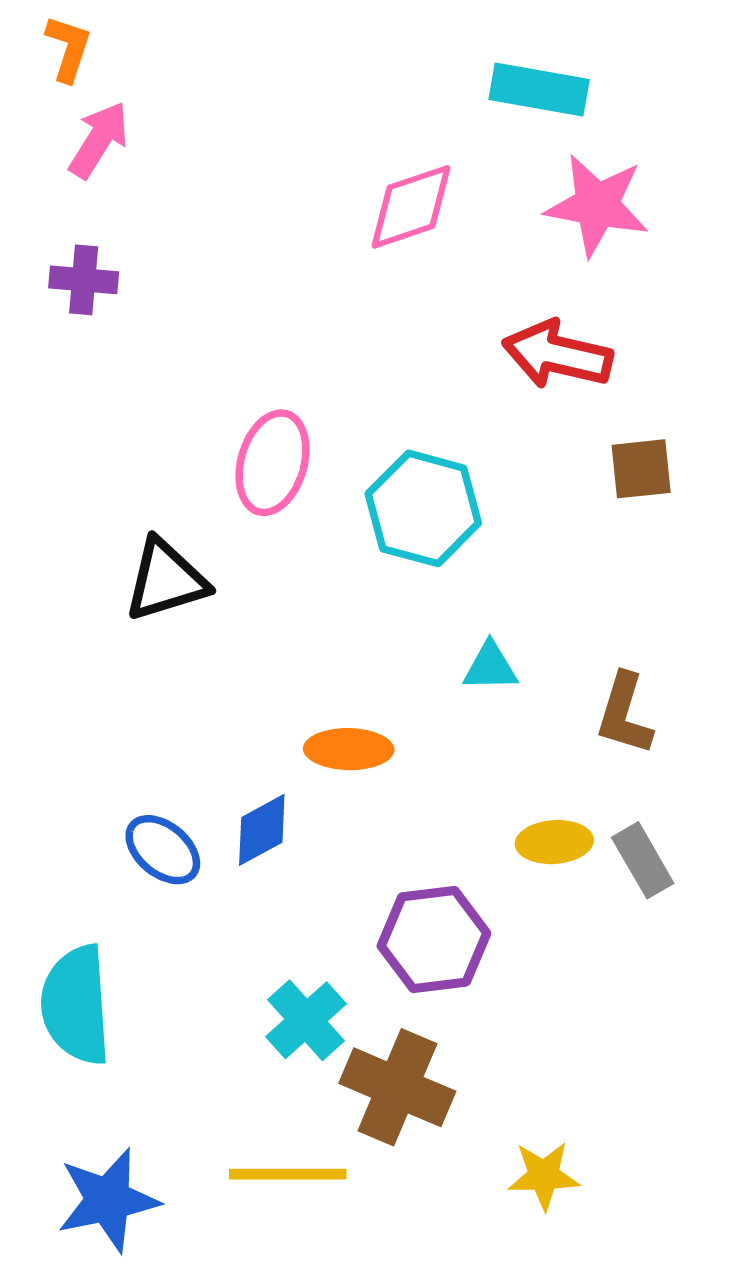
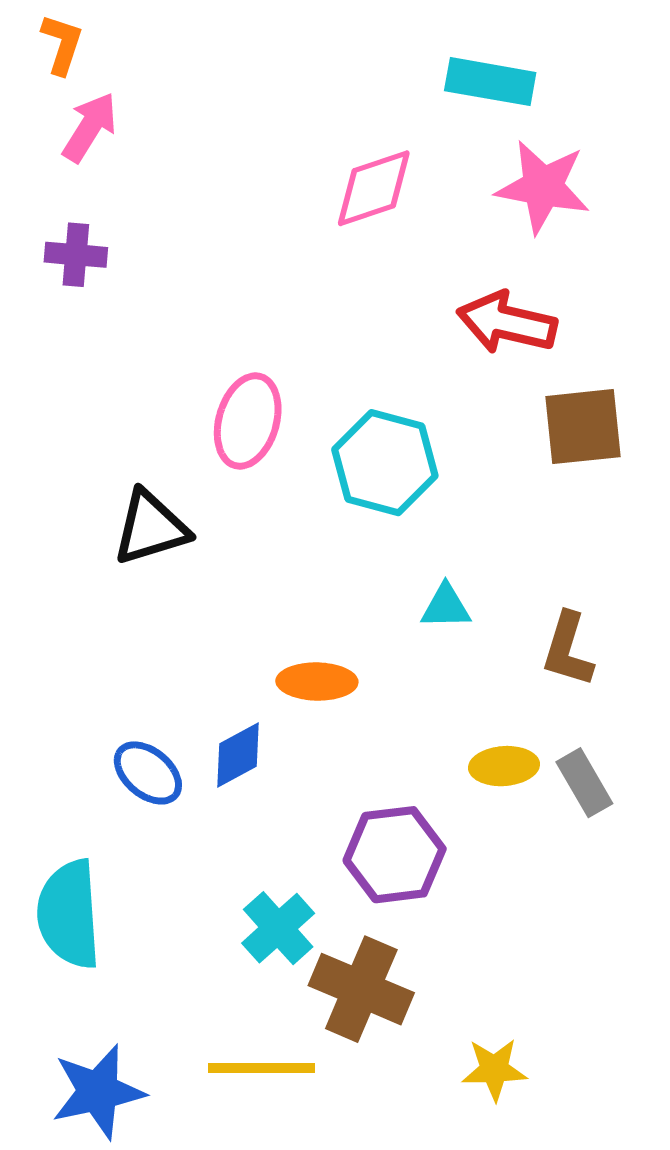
brown square: (641, 469) -> (583, 427), size x1.4

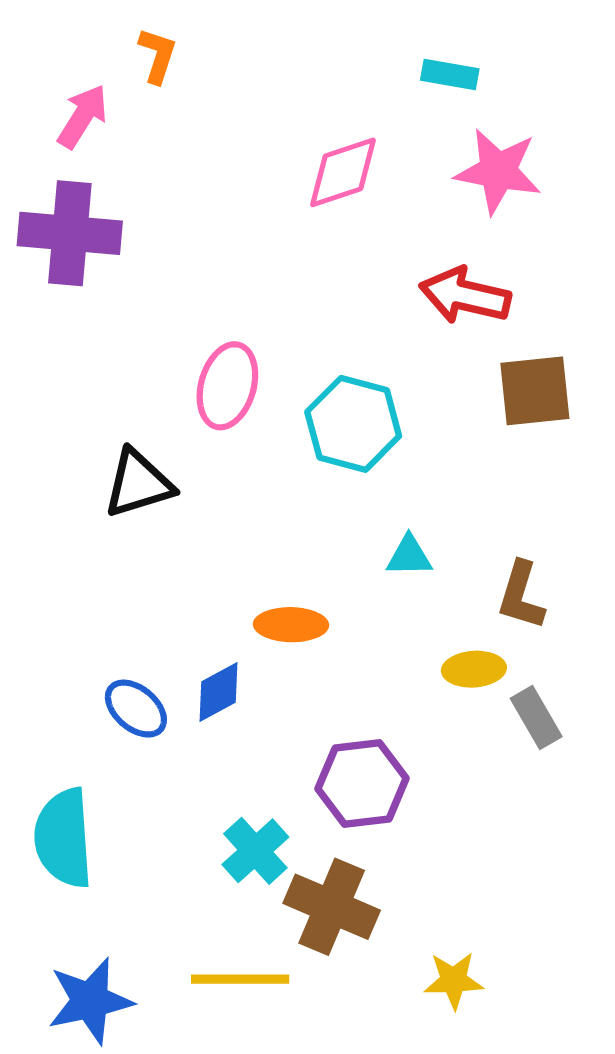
orange L-shape: (62, 44) -> (158, 55), moved
cyan rectangle: (490, 82) -> (450, 75), size x0.7
purple cross: (76, 255) -> (70, 233), size x1.8
yellow ellipse: (504, 766) -> (474, 669), moved

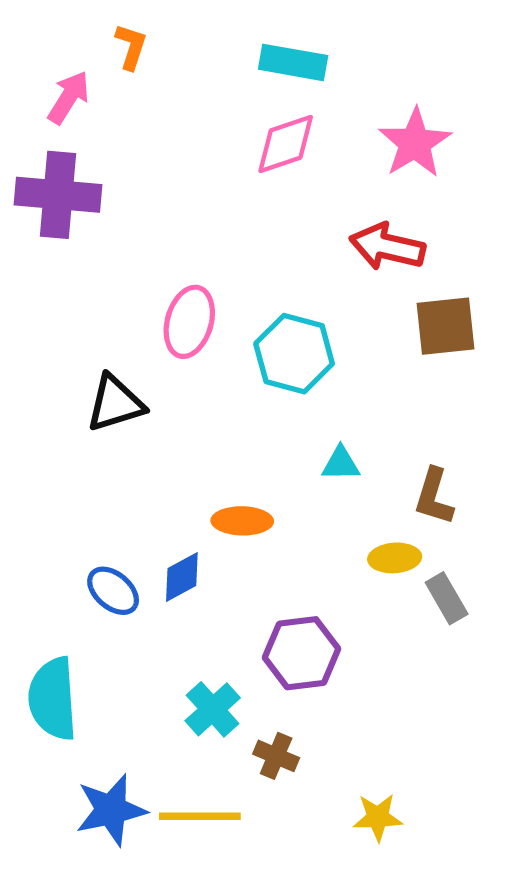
cyan rectangle: (450, 75) -> (293, 62), moved, size x1.4
pink star: (498, 171) -> (415, 143), turned 30
brown cross: (332, 907) -> (276, 756), size x0.6
blue star: (90, 1001) -> (111, 810), moved

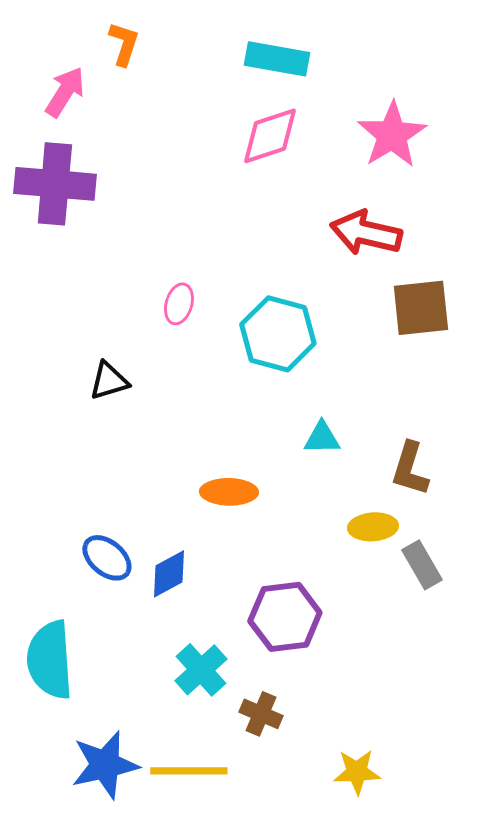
pink ellipse: (189, 322) -> (179, 304), size x0.6
black triangle: (115, 403) -> (109, 381), size x0.7
blue diamond: (182, 577) -> (169, 574), moved

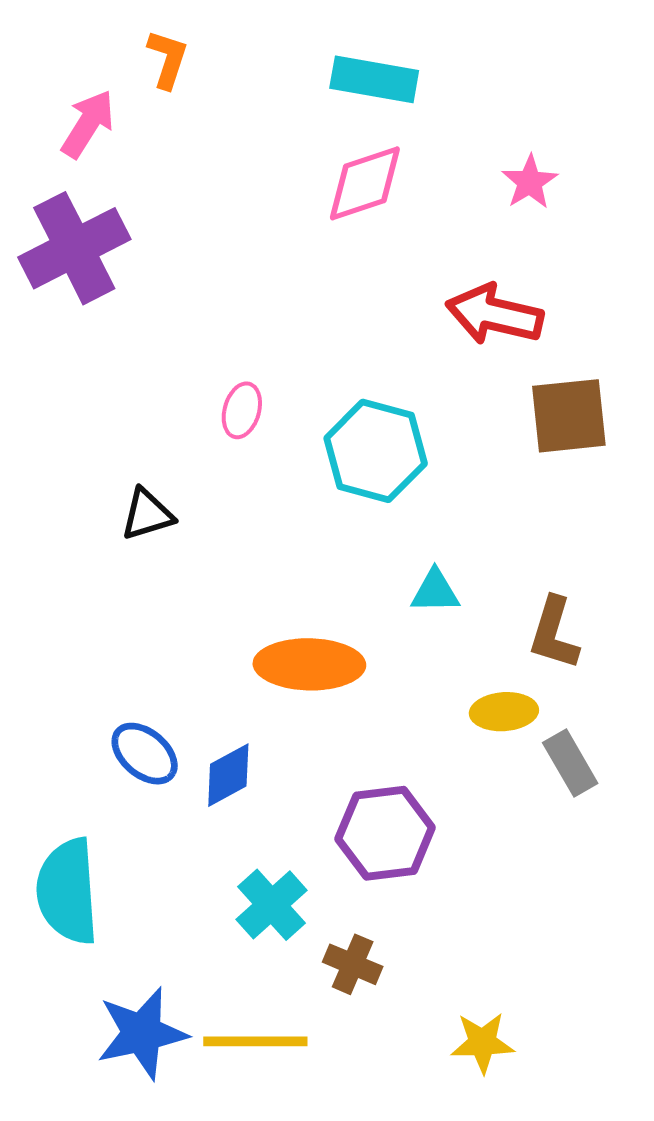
pink star: (392, 135) -> (530, 182), size x0.6
purple cross: (55, 184) -> (74, 248), turned -32
orange ellipse: (229, 492) -> (309, 664), size x1.4

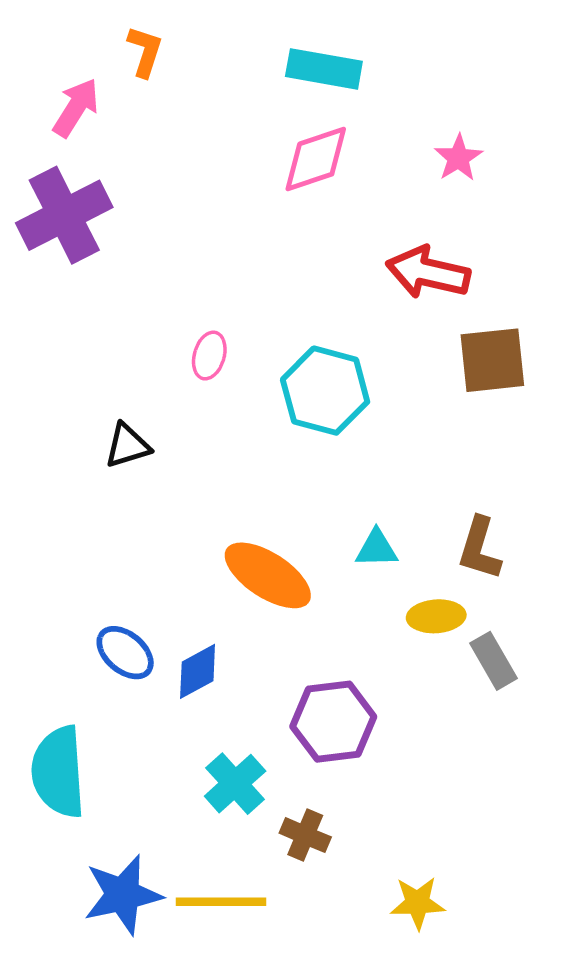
cyan triangle: (435, 591) -> (377, 549), moved
orange ellipse: (309, 664) -> (268, 575), turned 32

